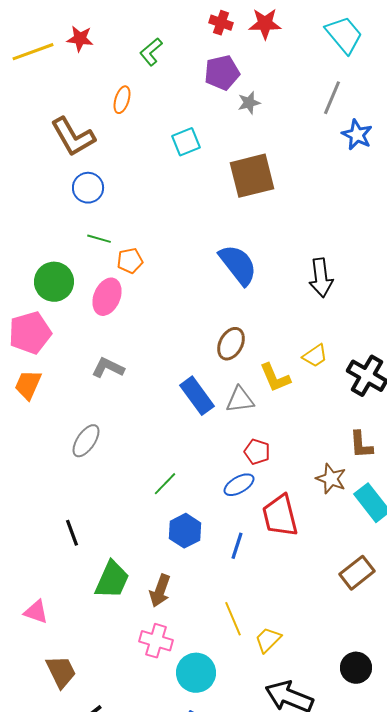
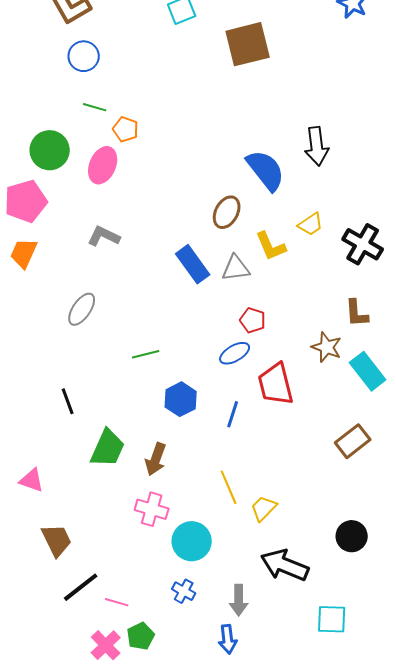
orange pentagon: (130, 261) -> (126, 129), turned 30
blue semicircle: (238, 265) -> (266, 170), moved
green line: (165, 484) -> (146, 354), moved, turned 32

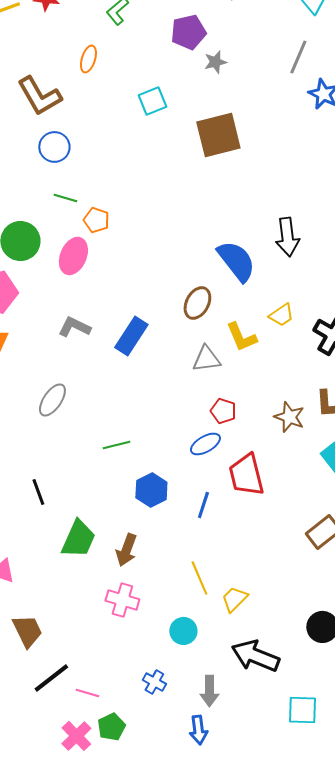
blue rectangle: (193, 264) -> (131, 336), moved, turned 69
brown star: (327, 347) -> (289, 417), moved
cyan circle: (192, 541) -> (183, 631), moved, size x0.7

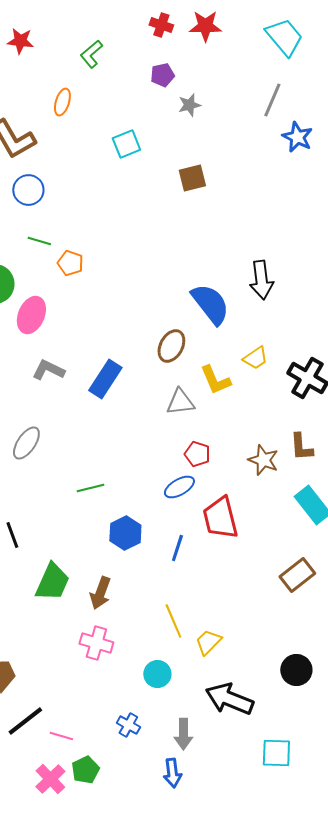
purple pentagon: (188, 32) -> (162, 75), size x0.7
brown square: (218, 135) -> (192, 178), size x0.6
pink ellipse: (73, 256) -> (31, 315), moved

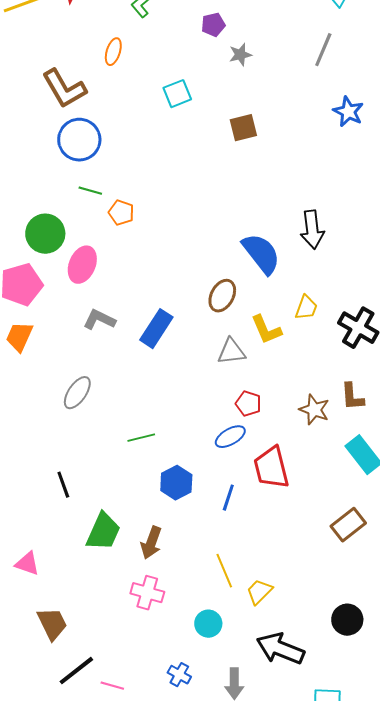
blue star: (297, 137) -> (348, 112), moved
blue circle: (28, 190) -> (79, 140), size x1.4
yellow trapezoid: (255, 358) -> (306, 308), turned -36

